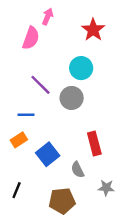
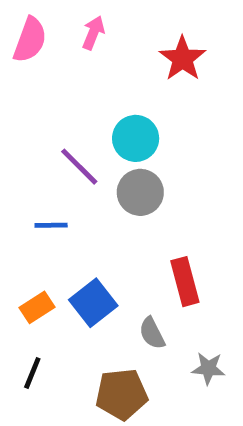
pink semicircle: (31, 38) -> (30, 40), moved
cyan circle: (81, 68) -> (136, 138), moved
orange rectangle: (19, 140) -> (37, 307), moved

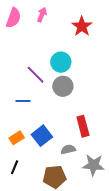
gray semicircle: (152, 333) -> (68, 149), turned 104
gray star: (208, 368) -> (93, 165), size x1.5

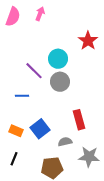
red star: (82, 26) -> (88, 41), moved
orange rectangle: (17, 138) -> (16, 131), turned 56

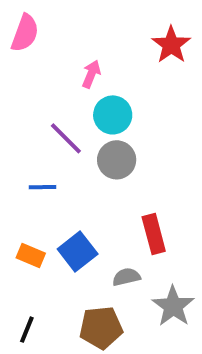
pink arrow: (40, 14) -> (91, 74), moved
red star: (88, 41) -> (171, 45), moved
gray star: (89, 157) -> (173, 306), turned 30
black line: (14, 159) -> (27, 330), moved

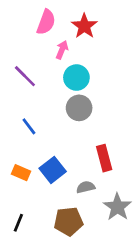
pink semicircle: (25, 33) -> (46, 22), moved
red star: (171, 45) -> (84, 26), moved
purple line: (66, 138) -> (25, 76), moved
blue line: (42, 187) -> (29, 126), turned 54

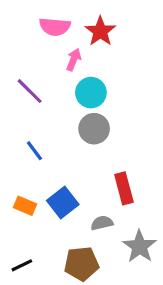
pink semicircle: (46, 22) -> (55, 27), turned 75
black line: (18, 223) -> (22, 265), turned 42

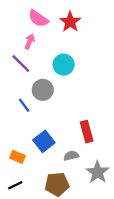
pink semicircle: (55, 27) -> (38, 19), turned 30
pink arrow: (74, 60) -> (30, 42), moved
gray circle: (94, 129) -> (43, 90), moved
orange rectangle: (25, 206) -> (17, 157), moved

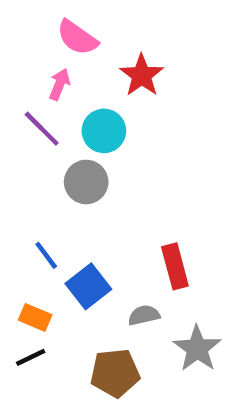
red star: (70, 22) -> (142, 75), moved
cyan circle: (64, 65) -> (104, 131), moved
blue line: (24, 105) -> (46, 255), moved
black line: (15, 185) -> (31, 357), moved

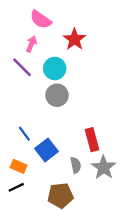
gray circle: (86, 182) -> (57, 95), moved
gray semicircle: (144, 315) -> (76, 165), turned 91
gray star: (197, 349) -> (104, 167), moved

